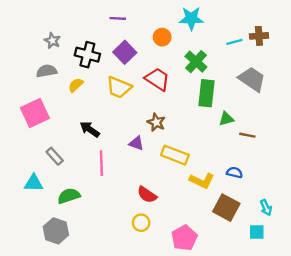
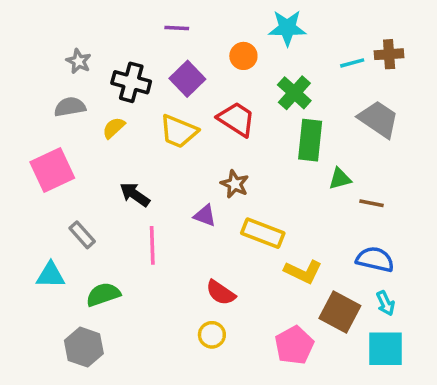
blue semicircle: (234, 173) -> (375, 259), moved, size x1.5
cyan arrow: (266, 208) -> (386, 303), moved
cyan square: (257, 232) -> (386, 349), size x1.6
pink pentagon: (184, 238) -> (294, 345), moved

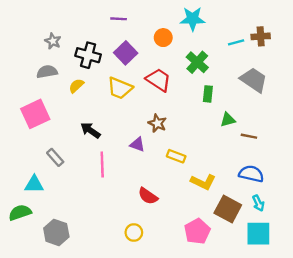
green rectangle: (310, 140) -> (208, 94), size x0.6
yellow rectangle: (263, 233) -> (176, 156), size x0.7
green semicircle: (103, 294) -> (20, 213), moved
yellow circle: (212, 335) -> (134, 232), moved

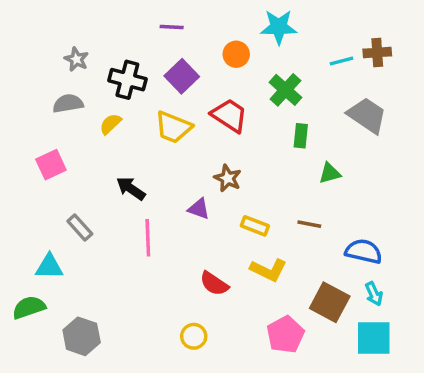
pink square: (35, 114) -> (51, 165), size x0.7
brown line: (249, 136) -> (309, 224), moved
yellow L-shape: (203, 182) -> (268, 270), moved

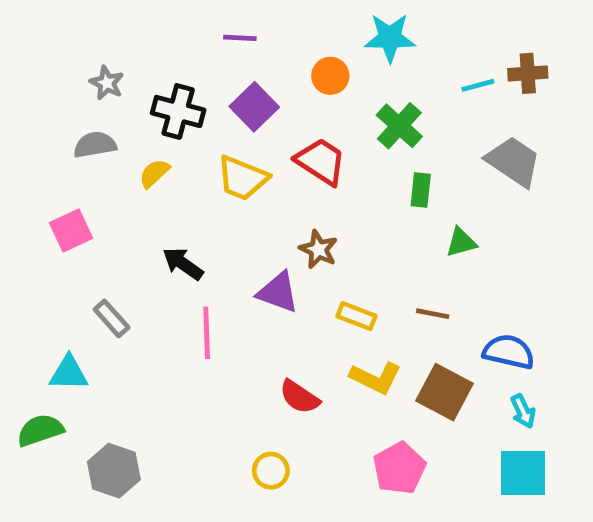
purple triangle: (199, 209) -> (278, 292), size x1.4
brown square: (330, 302) -> (445, 392), moved

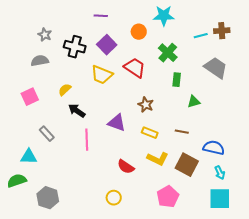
yellow semicircle: (154, 173) -> (65, 90), moved
brown star: (318, 249) -> (146, 105), moved

